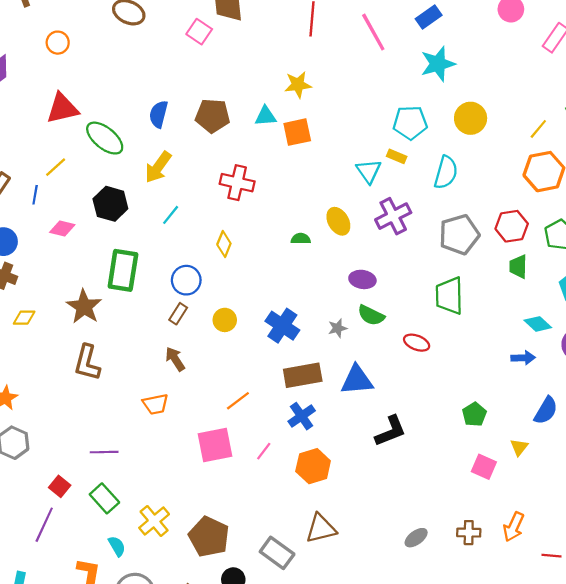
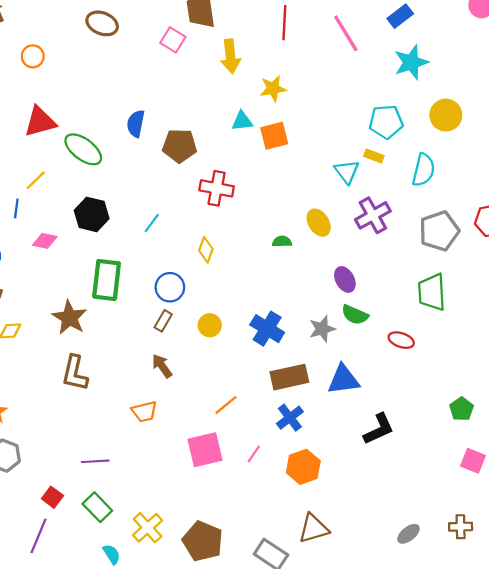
brown pentagon: (213, 116) -> (180, 146), moved
yellow arrow: (158, 167) -> (230, 56), moved, turned -40
purple ellipse: (362, 279) -> (345, 279), turned 55
gray star: (338, 328) -> (322, 329), size x1.4

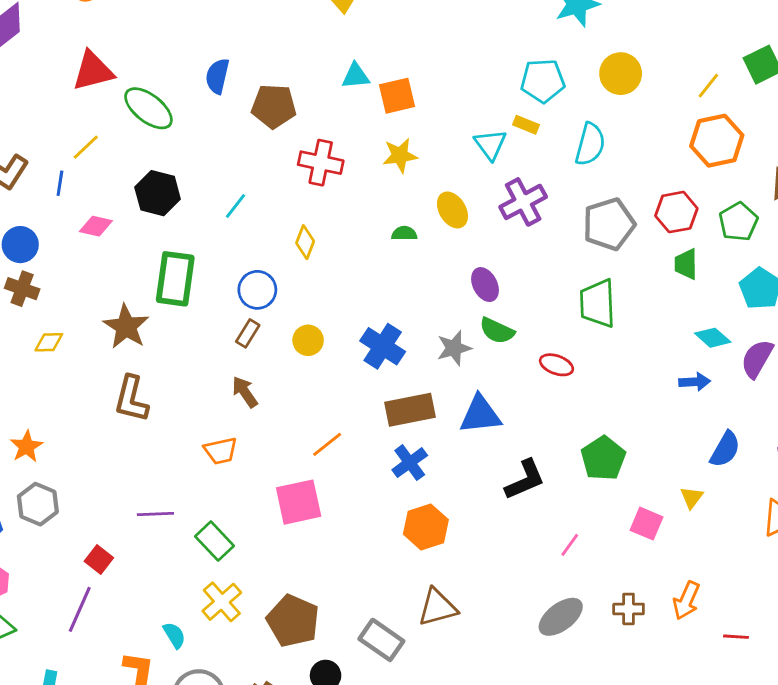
yellow star: (273, 89) -> (400, 155), moved
green pentagon: (462, 409) -> (603, 458), moved, size x1.4
pink line: (254, 454) -> (570, 545), moved
green rectangle: (97, 507) -> (214, 541), moved
gray ellipse: (408, 534) -> (561, 617), size x1.5

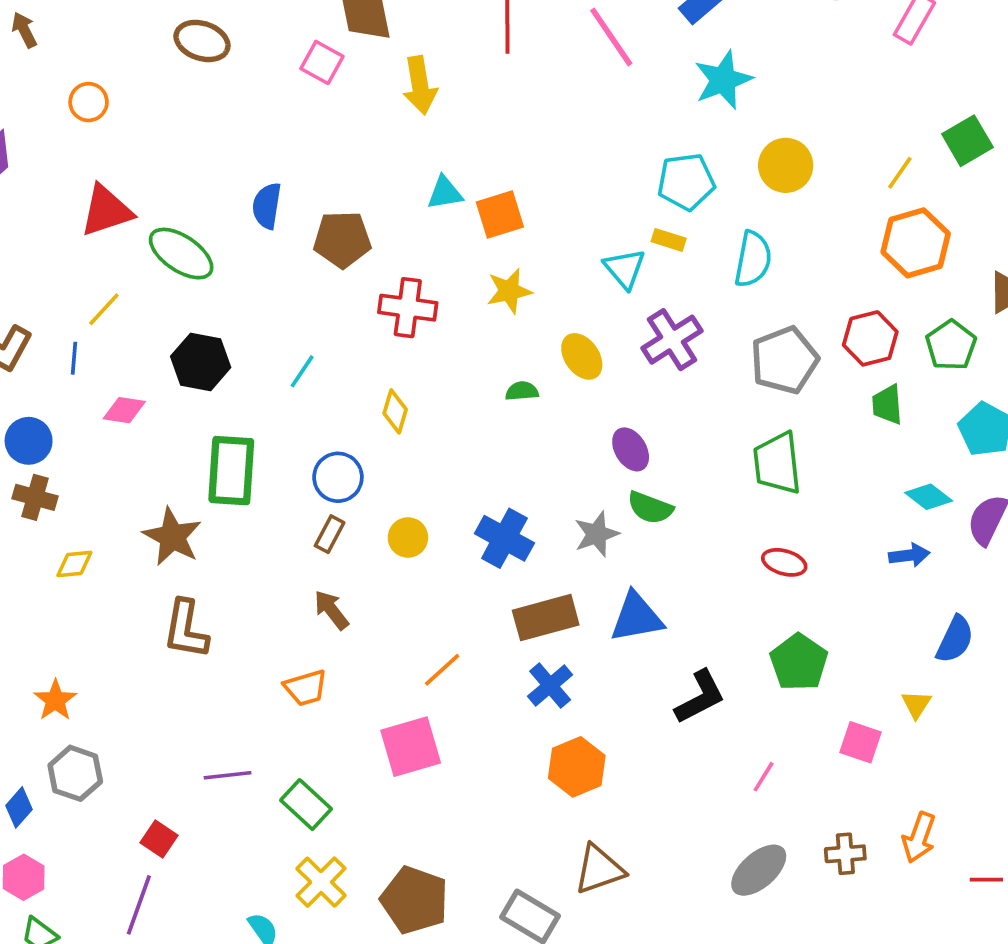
red ellipse: (556, 365) -> (784, 562), moved

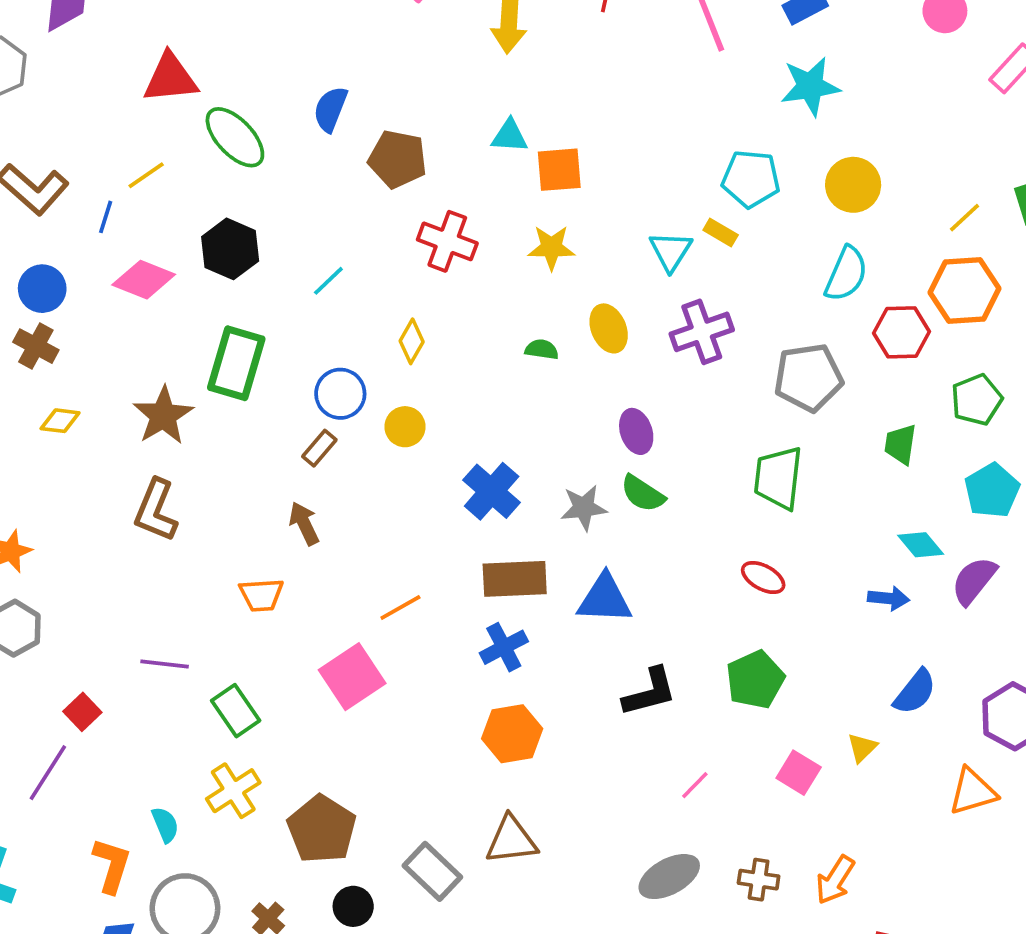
cyan semicircle: (753, 259) -> (846, 274), moved
red hexagon: (870, 338) -> (902, 332), moved
pink diamond: (124, 410) -> (144, 280), size x1.4
yellow circle: (408, 538) -> (405, 427), moved
pink square: (411, 747) -> (352, 677), turned -30

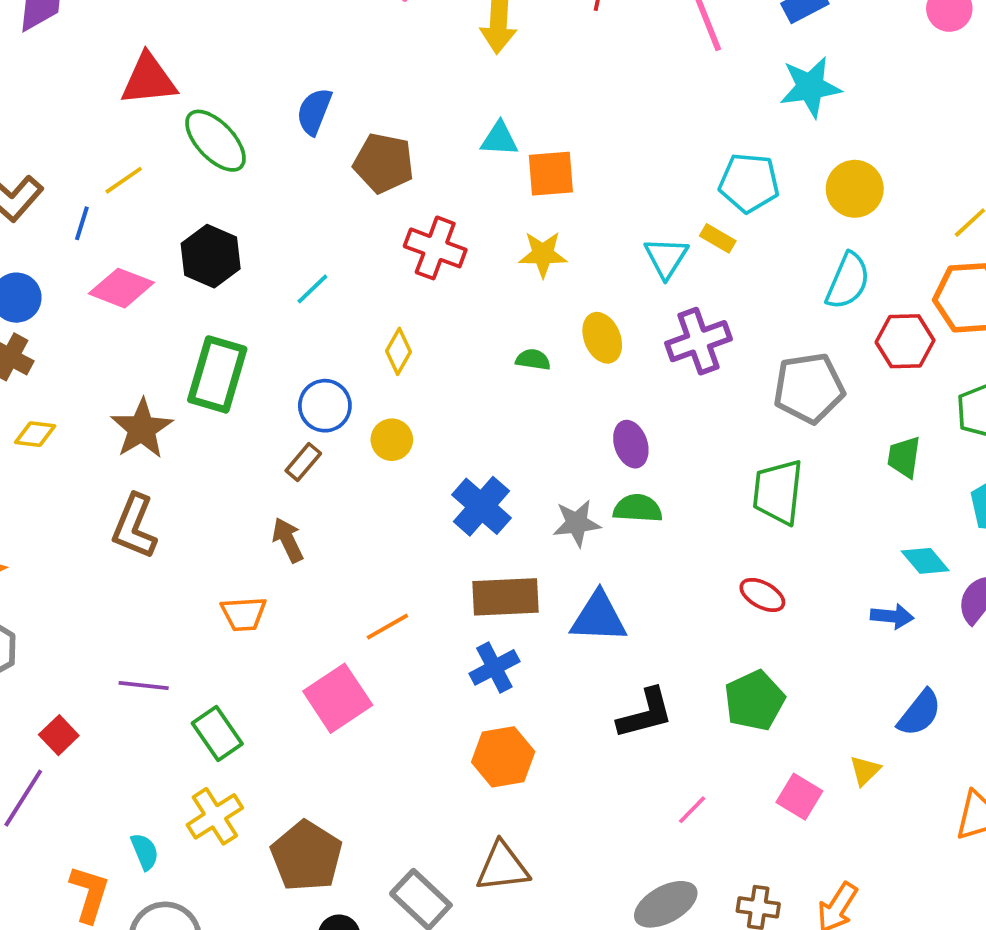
green semicircle: (643, 494) -> (638, 508), turned 150

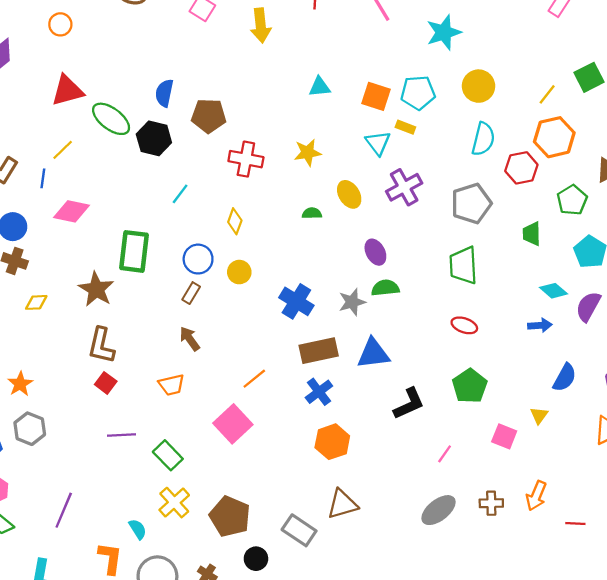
cyan triangle: (499, 139) -> (320, 87), moved
orange square: (551, 174) -> (376, 96), moved, turned 32
black hexagon: (211, 256) -> (154, 138), moved
red square: (59, 735) -> (106, 383), moved

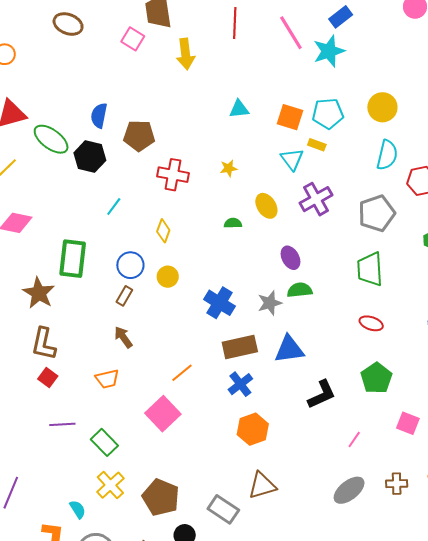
cyan star: (444, 32) -> (329, 51), moved
yellow star: (308, 152) -> (229, 168), size x0.7

